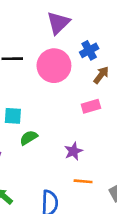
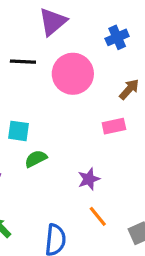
purple triangle: (58, 23) -> (53, 22), moved
blue cross: (89, 50) -> (117, 37), moved
orange line: (83, 181) -> (98, 216), turned 42

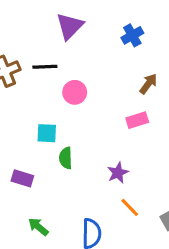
pink circle: (73, 74) -> (75, 92), moved, size x0.6
green semicircle: (36, 159) -> (66, 158), turned -60

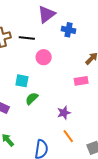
blue cross: (132, 35) -> (68, 30), moved, turned 32
green semicircle: (66, 158) -> (32, 98), turned 40

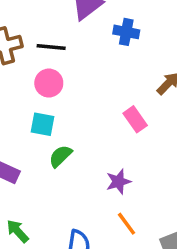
pink circle: (44, 57) -> (49, 83), moved
pink rectangle: (81, 81) -> (135, 119), moved, turned 64

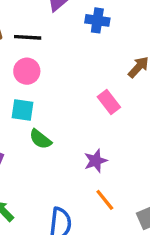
green semicircle: (60, 156) -> (40, 139), turned -95

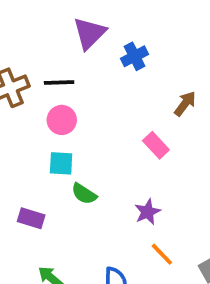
blue cross: (97, 20) -> (134, 56), turned -30

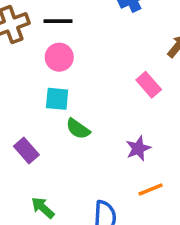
purple rectangle: (31, 218) -> (26, 150), turned 30
orange line: (162, 254) -> (151, 190), turned -70

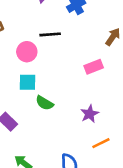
black line: (58, 21) -> (50, 34), moved
pink rectangle: (149, 85) -> (94, 67), turned -66

